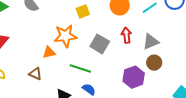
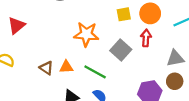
yellow square: (83, 11) -> (124, 14), moved
red arrow: (126, 35) -> (146, 38), moved
orange triangle: (49, 52) -> (66, 67), moved

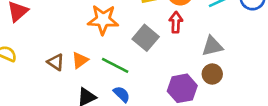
orange triangle: (66, 67) -> (80, 60), turned -32

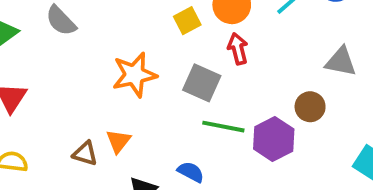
gray triangle: (212, 46) -> (341, 62), moved, turned 40
green line: (115, 65) -> (223, 127), moved

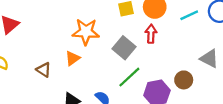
green line: (223, 127) -> (129, 77), turned -70
orange triangle: (118, 141) -> (73, 58), moved

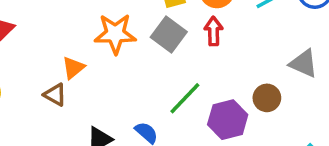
gray square: (124, 48) -> (169, 35), moved
orange triangle: (73, 58) -> (73, 68), moved

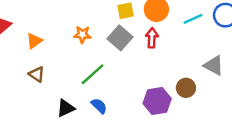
orange star: (115, 34) -> (82, 34), size x0.6
orange triangle: (73, 68) -> (34, 41), moved
green line: (185, 98) -> (93, 74), moved

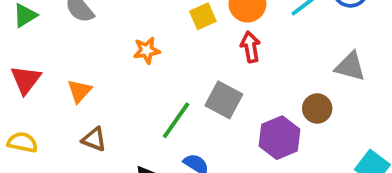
orange star: (82, 34) -> (147, 50), moved
gray square: (120, 38) -> (224, 100), moved

